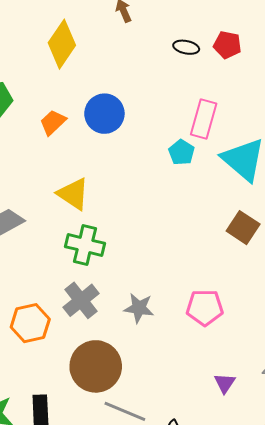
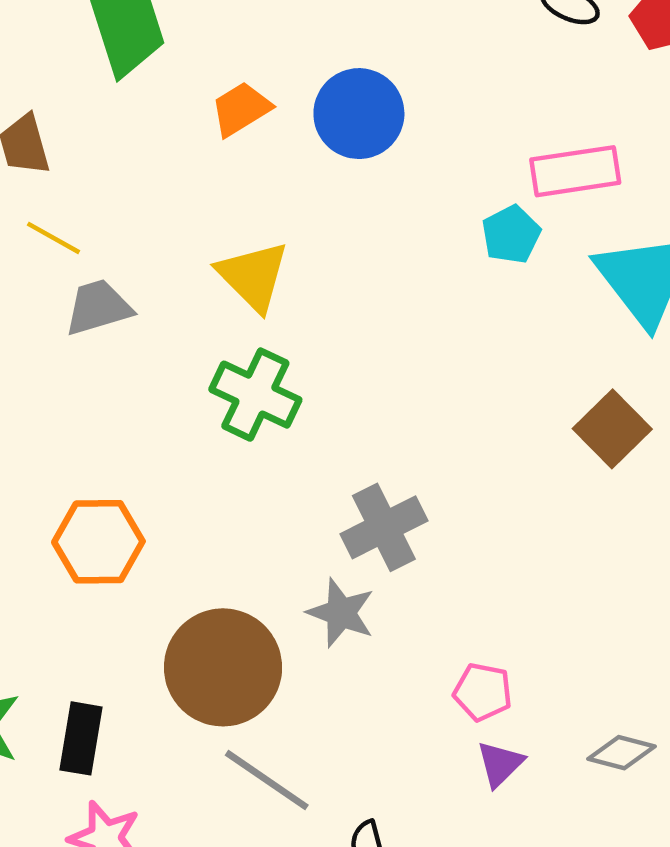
pink rectangle: (204, 119) -> (575, 171), turned 54
gray cross: (81, 300) -> (384, 527), moved
gray star: (139, 308) -> (341, 613), moved
pink pentagon: (205, 308) -> (483, 692), moved, size x0.7

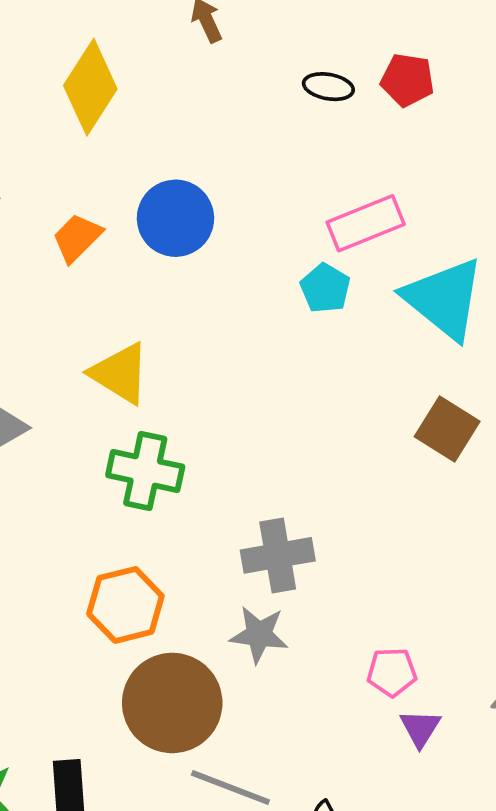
gray cross: (384, 527) -> (278, 555), turned 30
orange hexagon: (98, 542) -> (125, 605), moved

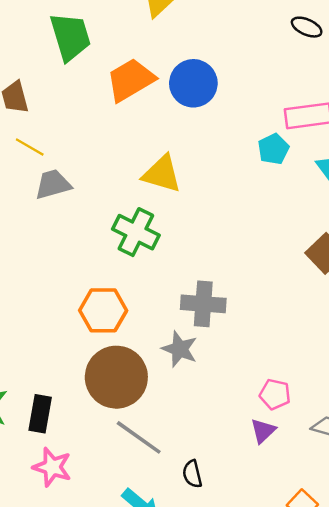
orange trapezoid: (77, 238) -> (131, 80), size x1.5
yellow triangle: (120, 373) -> (162, 174), moved, turned -30
pink pentagon: (392, 672) -> (275, 394), moved

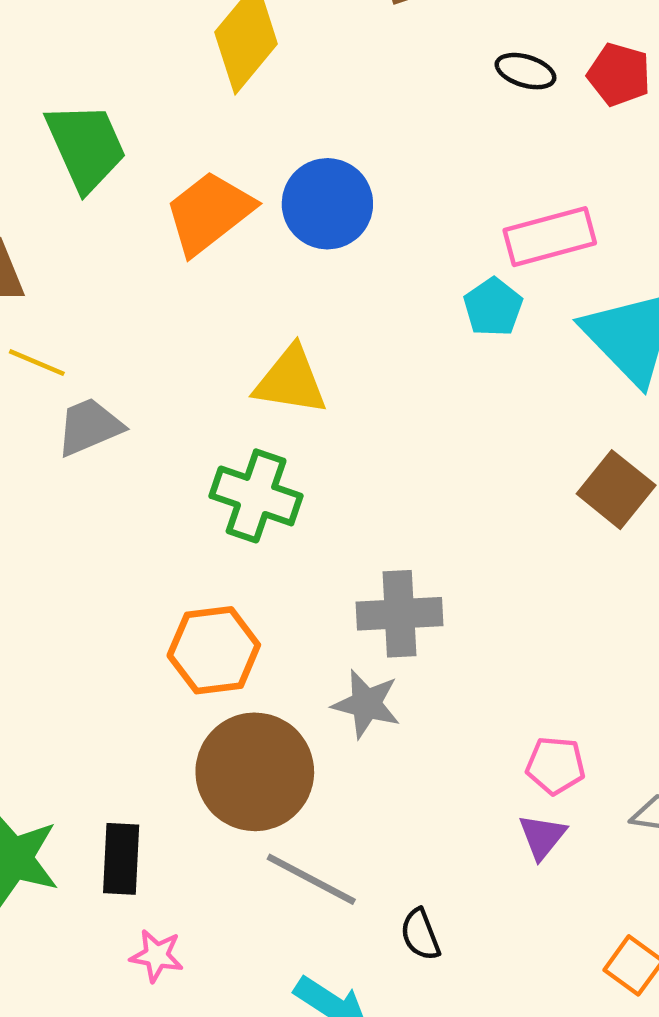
pink star: (52, 467) -> (157, 956), size x0.7

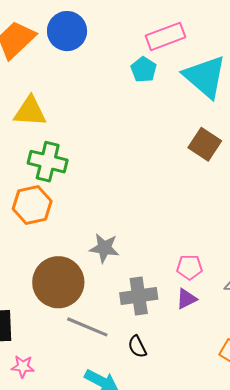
yellow triangle: (291, 381) -> (30, 111), moved
gray cross: (399, 614) -> (139, 296), moved
orange hexagon: (214, 650) -> (32, 205), moved
purple triangle: (542, 837) -> (186, 299), turned 30

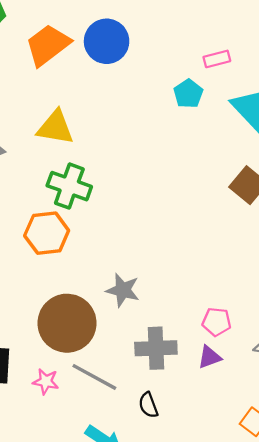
pink rectangle: (166, 36) -> (217, 59), size x0.6
pink star: (23, 367) -> (46, 381), moved

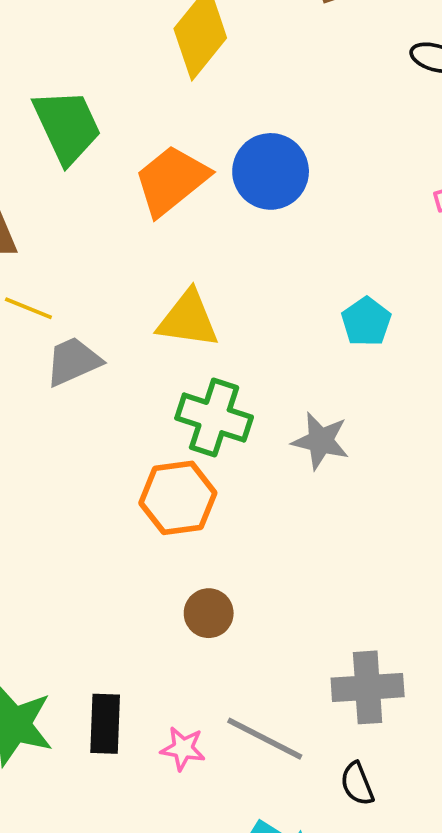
cyan pentagon: (188, 94) -> (366, 322), moved
gray star: (123, 290) -> (321, 441), moved
brown circle: (67, 323) -> (209, 613), moved, size x0.5

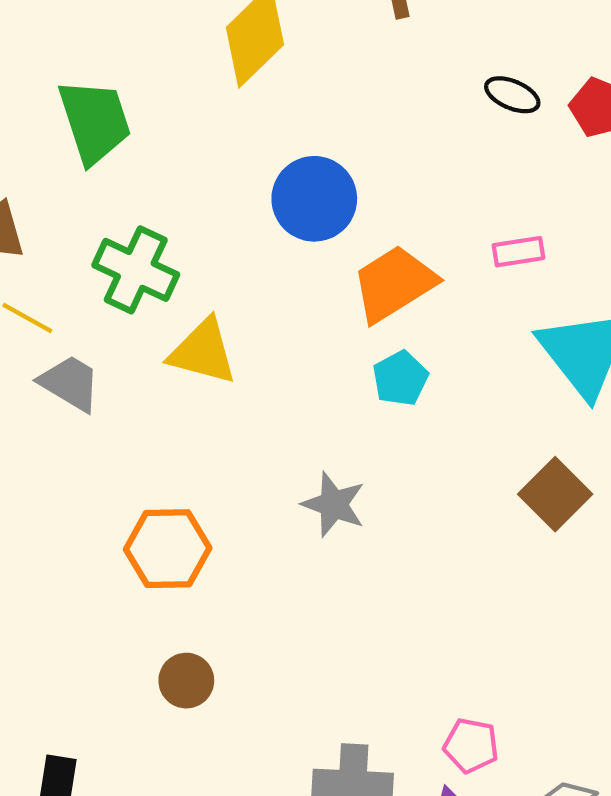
orange trapezoid: (171, 180) -> (394, 284), moved
gray trapezoid: (73, 361) -> (70, 383), turned 48
green cross: (214, 418) -> (136, 270), moved

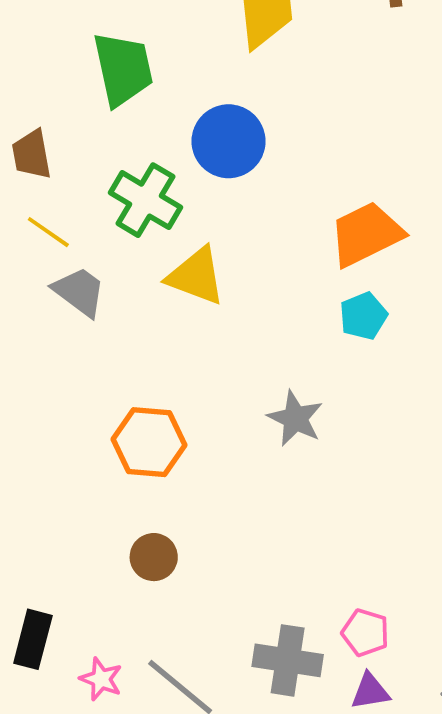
blue circle: (314, 199) -> (229, 141), moved
pink pentagon: (471, 745) -> (365, 633), moved

